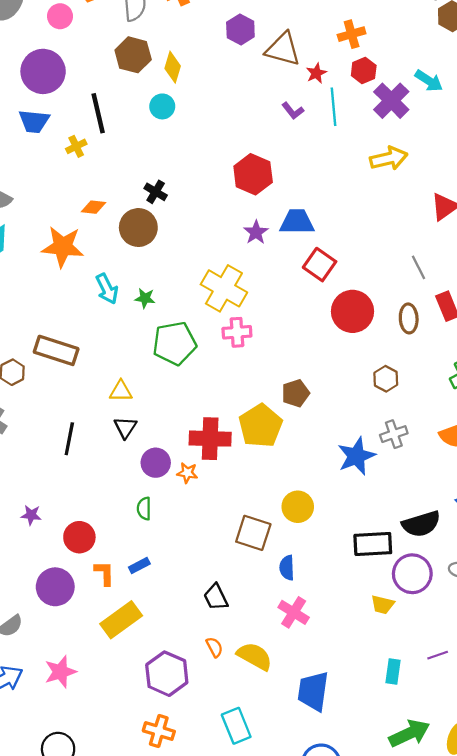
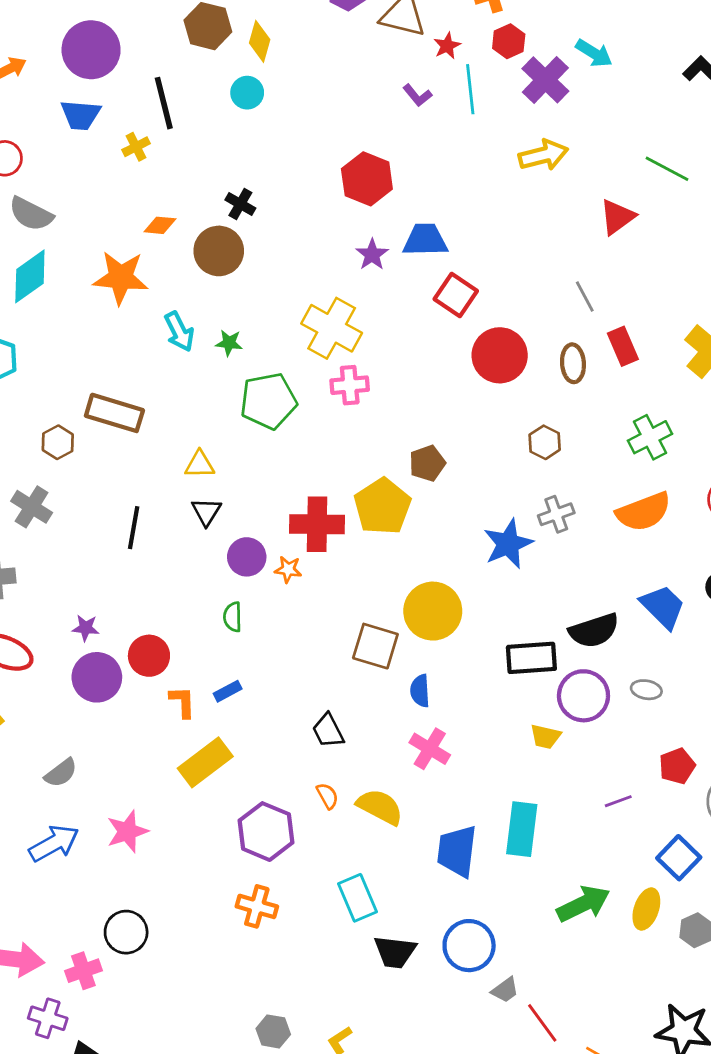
yellow circle: (298, 507) -> (433, 611), size x1.4
purple circle: (55, 587) -> (97, 677), moved
cyan rectangle: (393, 672) -> (522, 829), moved, size x1.6

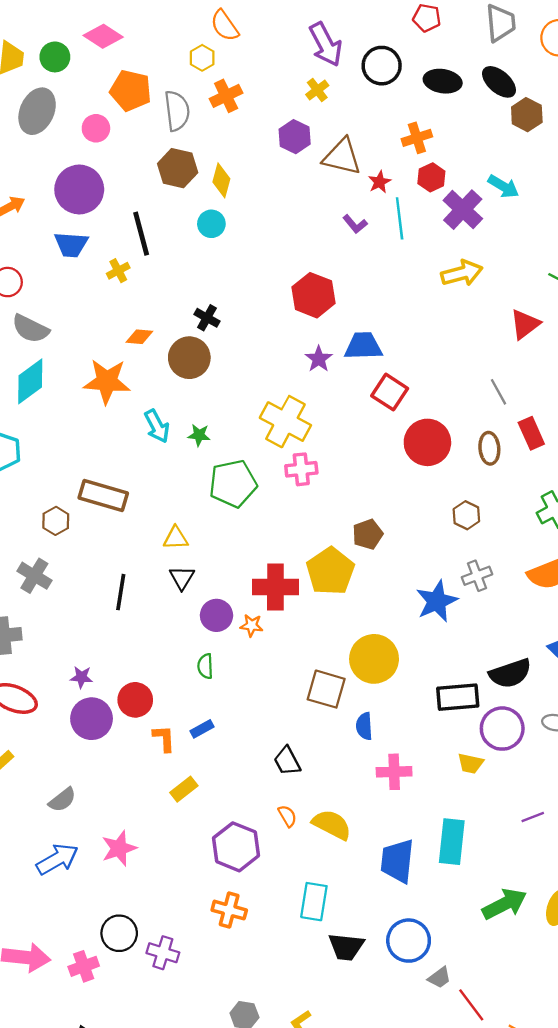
pink cross: (430, 749) -> (394, 772), moved, turned -32
yellow rectangle: (205, 762) -> (184, 789), size x0.6
cyan rectangle: (358, 898) -> (314, 902), turned 33
purple cross: (48, 1018) -> (163, 953), moved

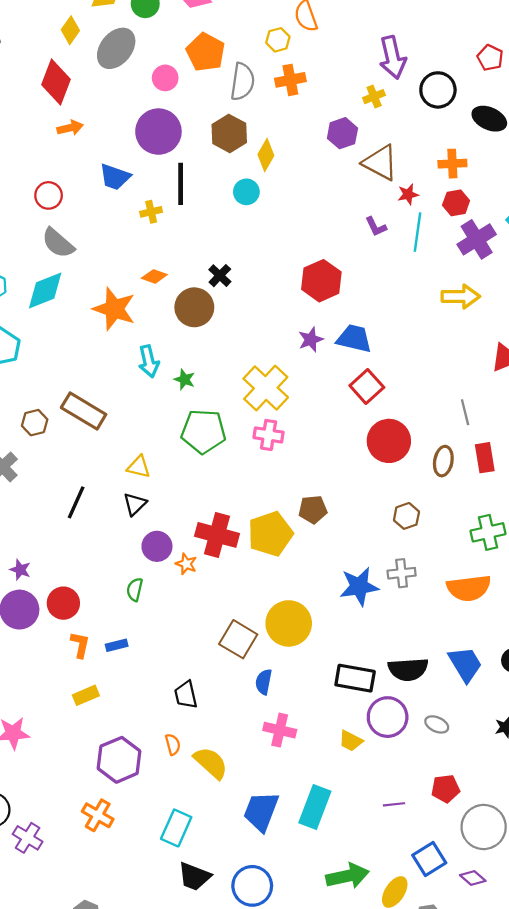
purple circle: (79, 189) -> (158, 132), moved

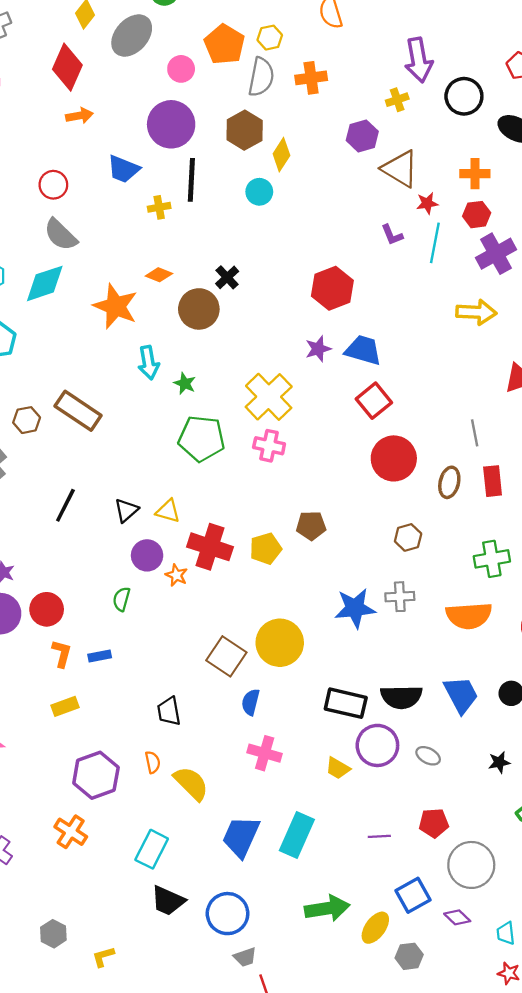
yellow hexagon: (278, 40) -> (270, 38), moved
yellow triangle: (139, 467) -> (168, 511), moved
yellow pentagon: (270, 534) -> (266, 549), size x0.7

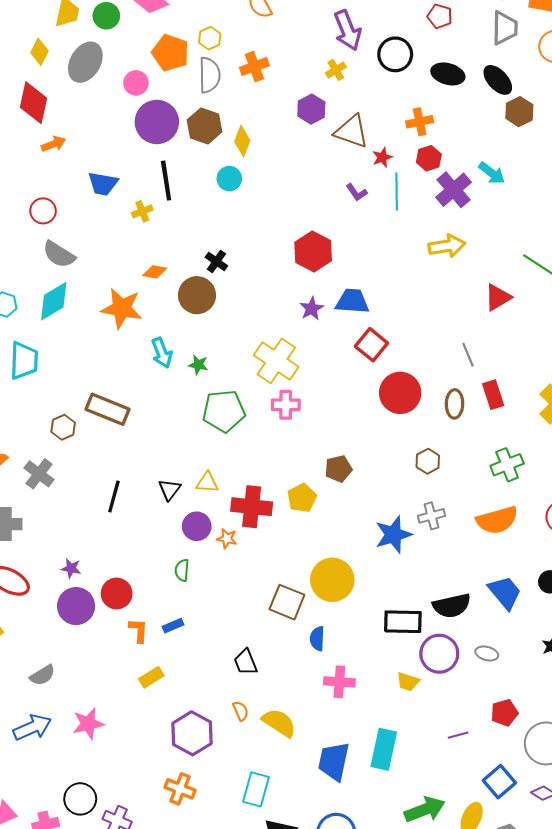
purple circle: (171, 124) -> (157, 122), moved

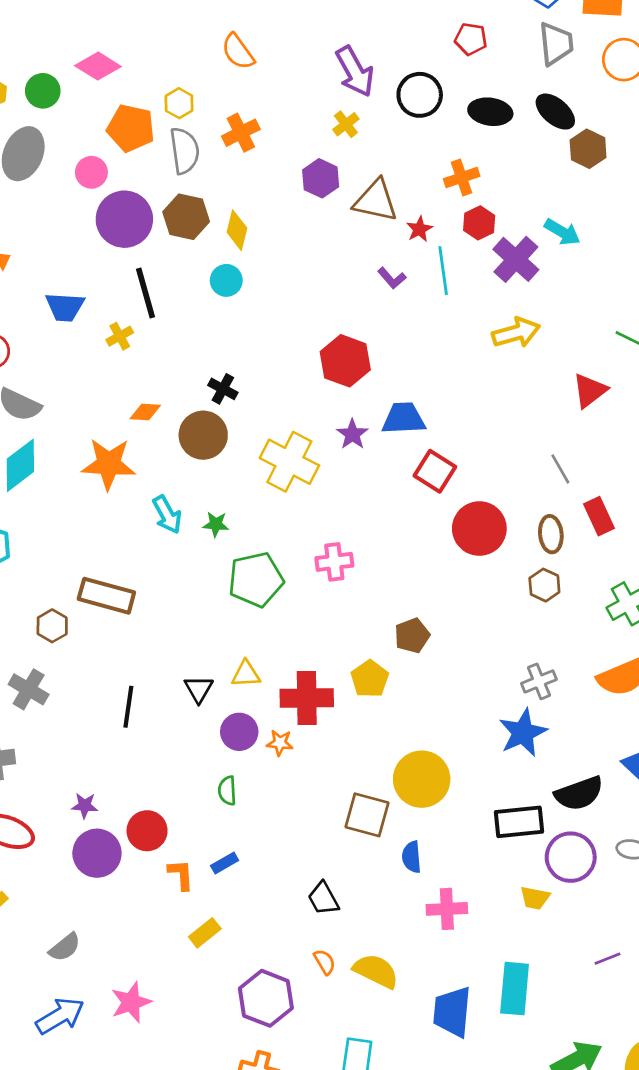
yellow cross: (276, 361) -> (289, 462), moved
brown hexagon: (428, 461) -> (544, 585), moved
blue star: (393, 535) -> (523, 733), moved

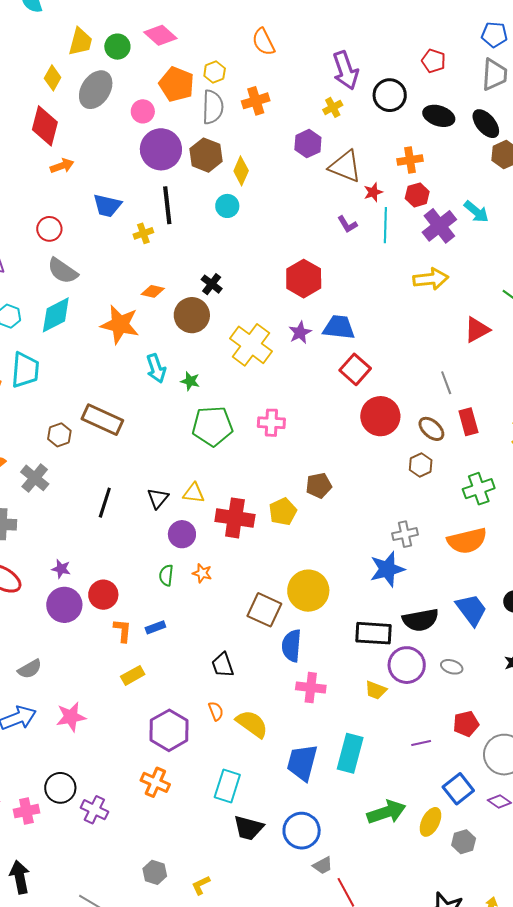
brown ellipse: (551, 534) -> (431, 429), turned -52
orange star: (280, 743) -> (202, 573), moved
blue semicircle: (412, 857) -> (292, 646), size x1.4

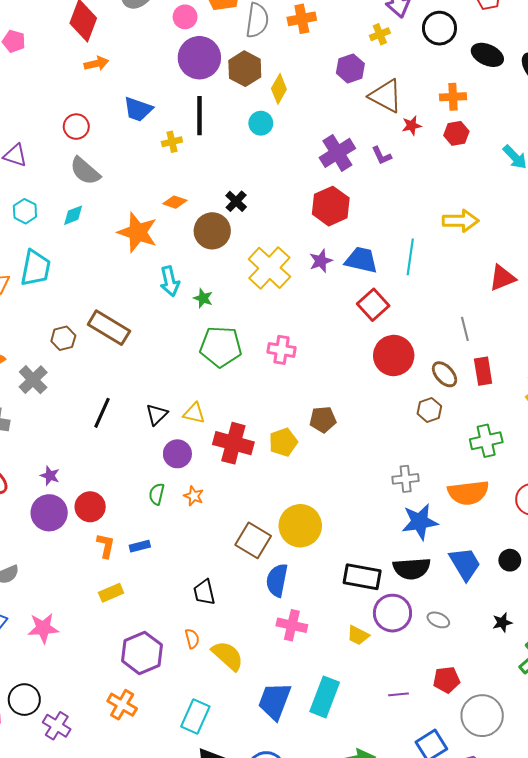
cyan line: (385, 225) -> (410, 257), moved
purple cross: (439, 226) -> (337, 153), moved
cyan diamond: (56, 315) -> (73, 215), size x0.6
blue star: (387, 569) -> (420, 522), moved

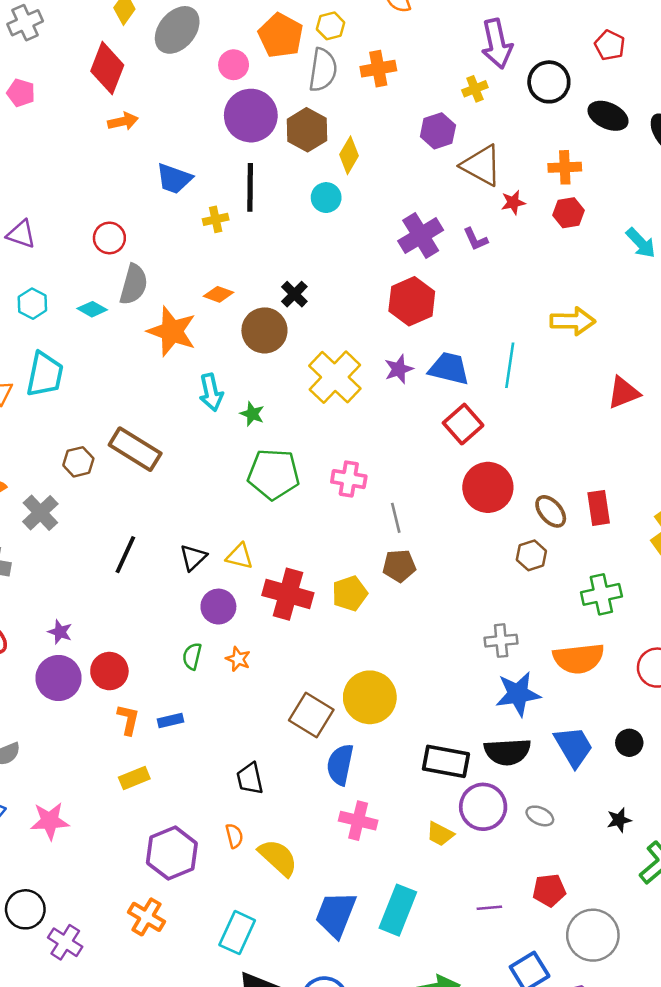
red circle: (76, 127) -> (109, 238), moved
gray semicircle: (85, 171) -> (134, 284), moved, turned -116
cyan diamond: (73, 215) -> (92, 309), turned 50
gray line: (465, 329) -> (396, 518), moved

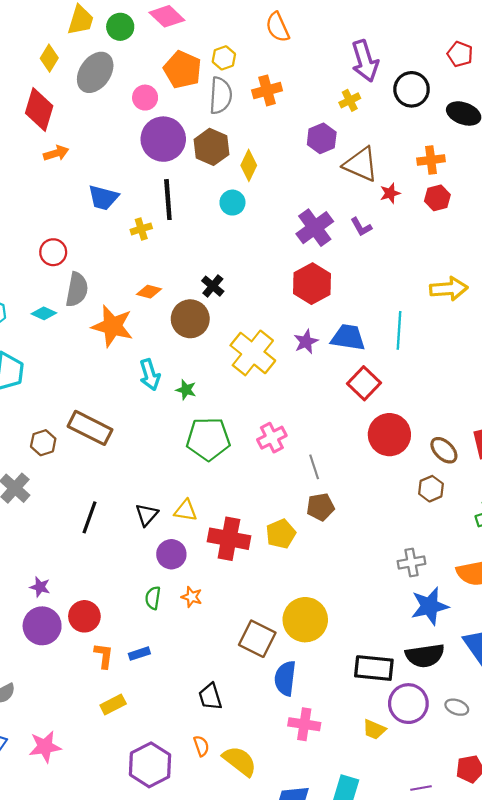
pink cross: (349, 479) -> (272, 438), turned -32

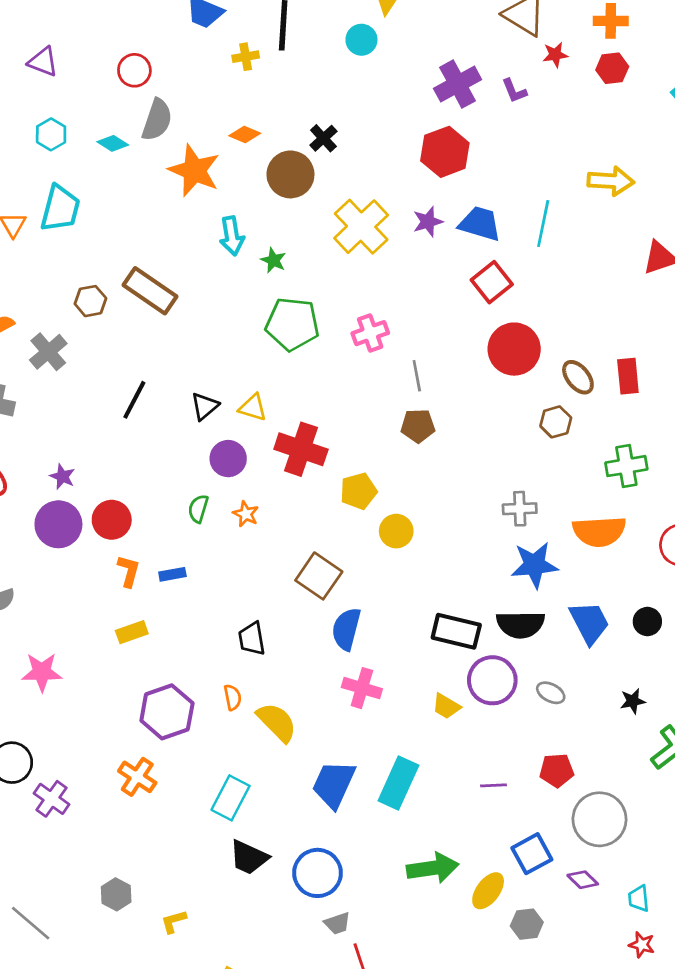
yellow pentagon: (281, 534) -> (359, 491), moved
yellow circle: (305, 620) -> (396, 531), moved, size x0.6

